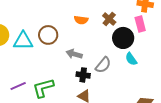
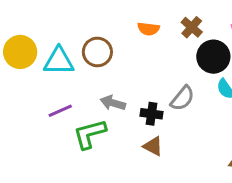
gray arrow: (74, 54) -> (113, 103), moved
purple line: (18, 86) -> (60, 111), moved

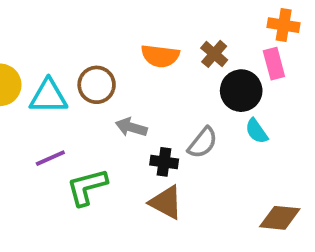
orange semicircle: (148, 29) -> (160, 56), size x1.4
gray arrow: (113, 103) -> (131, 127), moved
brown triangle: (153, 146) -> (166, 202), size x1.4

